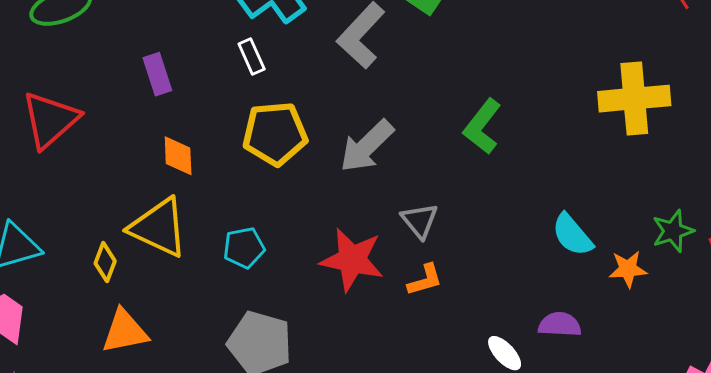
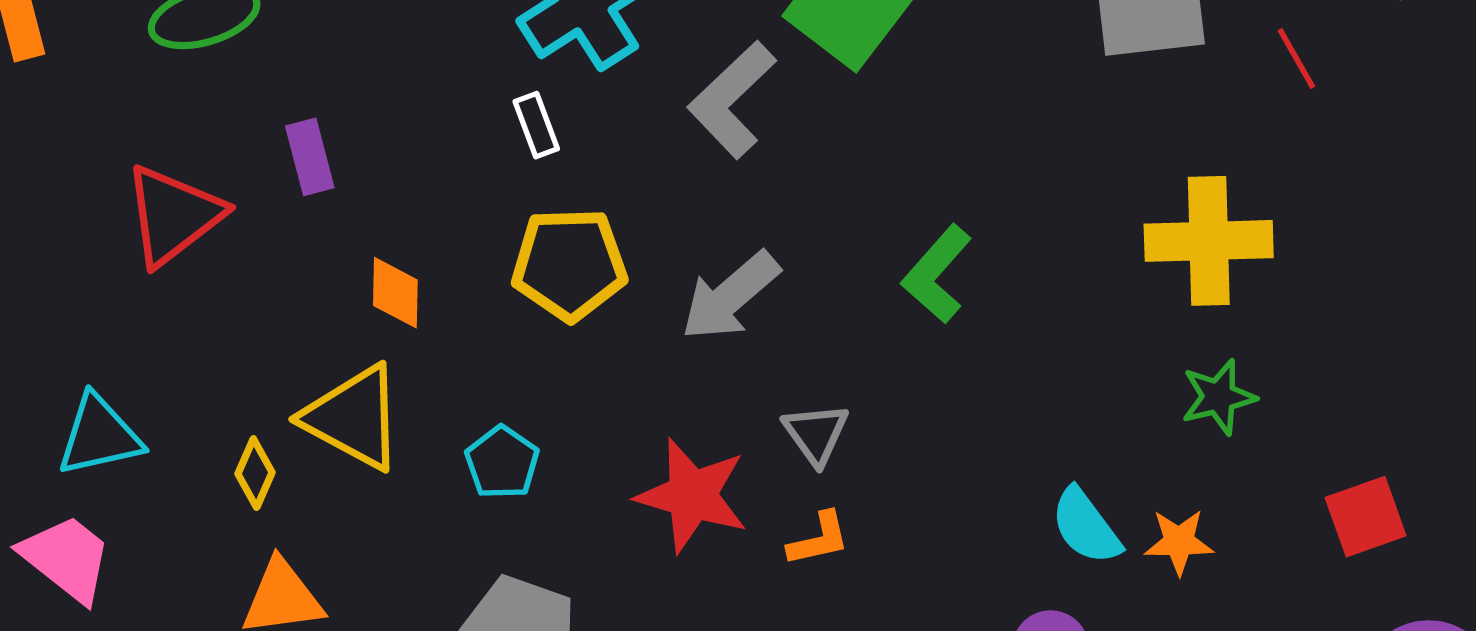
purple rectangle: (157, 74) -> (310, 157), moved
green star: (673, 231) -> (1219, 397), moved
cyan semicircle: (572, 235) -> (1086, 526), moved
cyan pentagon: (244, 248) -> (502, 462), turned -30

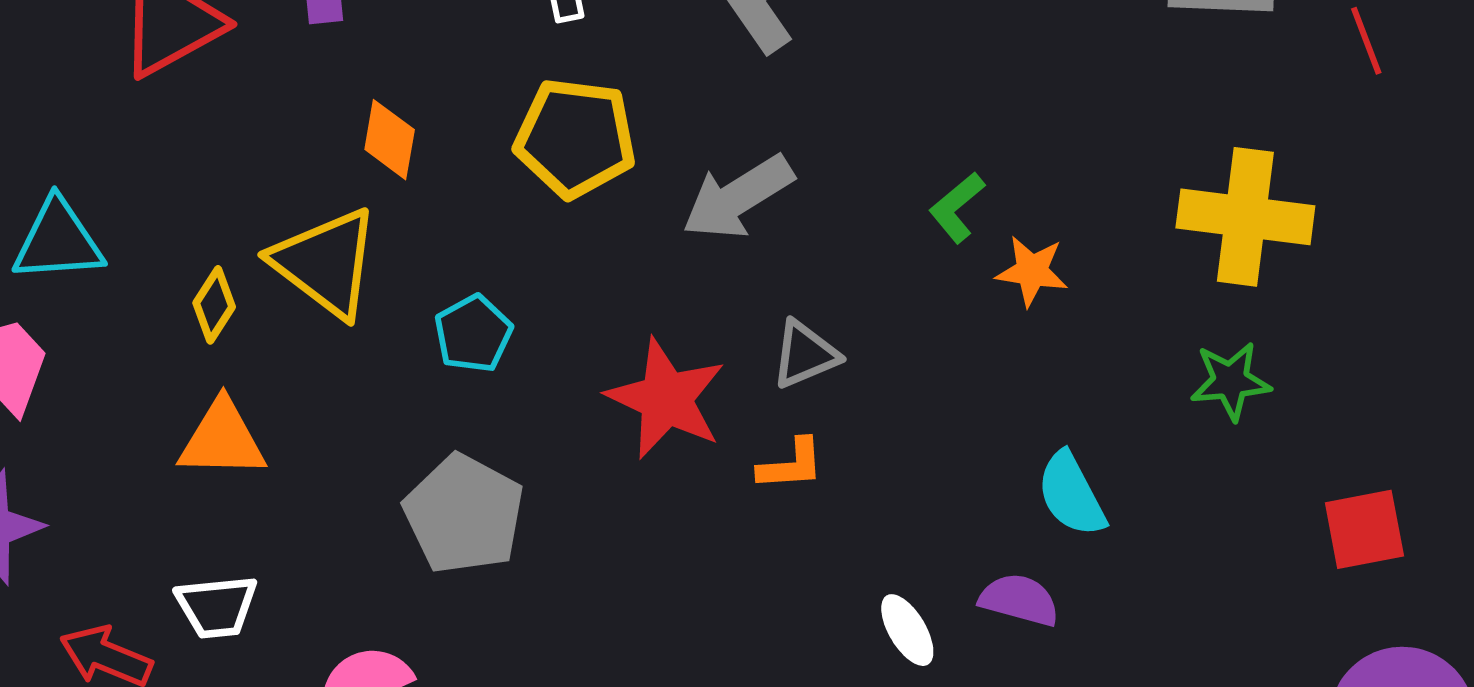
green L-shape: (937, 274) -> (957, 207), size x0.7
gray triangle: (816, 434) -> (805, 354), turned 34
orange star: (1179, 542) -> (1032, 271), moved

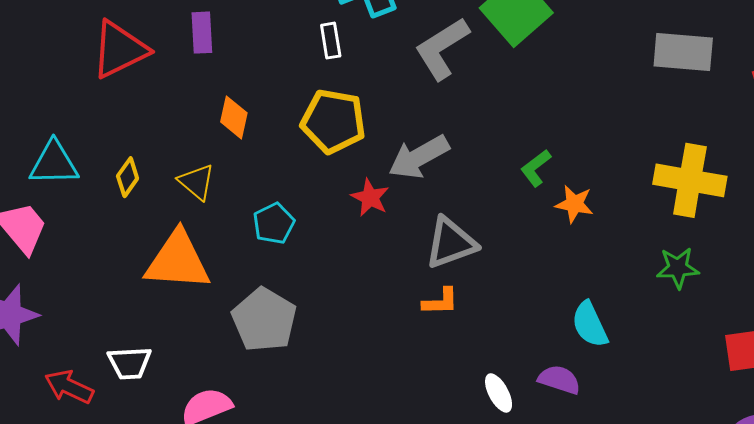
yellow triangle: (326, 263) -> (197, 182), size x0.6
yellow diamond: (214, 305) -> (128, 177), moved
gray triangle: (805, 354) -> (451, 243), size x1.4
red star: (666, 399) -> (370, 198), moved, size x0.6
orange triangle: (222, 439) -> (178, 261), moved, size x1.4

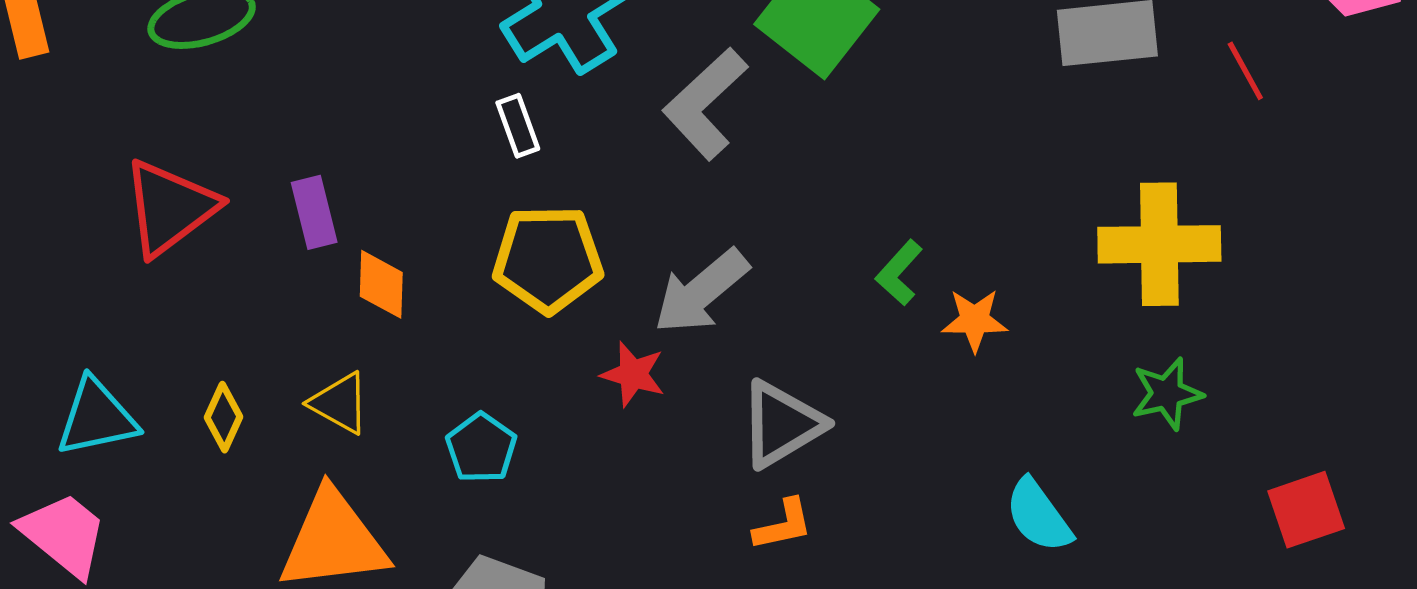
purple rectangle: (202, 33) -> (314, 212), moved

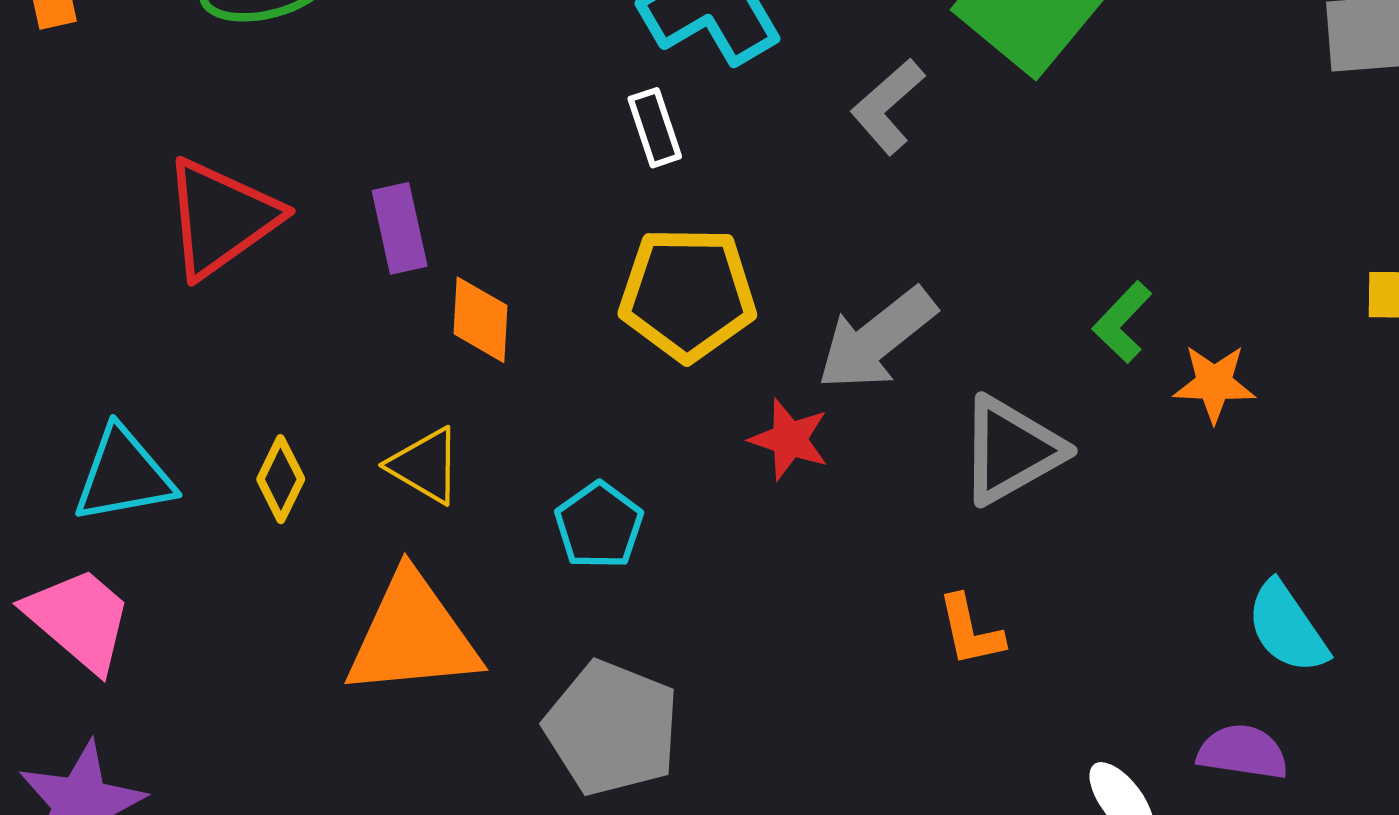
gray L-shape: (705, 104) -> (888, 106), size x0.7
gray triangle: (782, 424) -> (1011, 450), moved
orange L-shape: (783, 525) -> (970, 631), turned 88

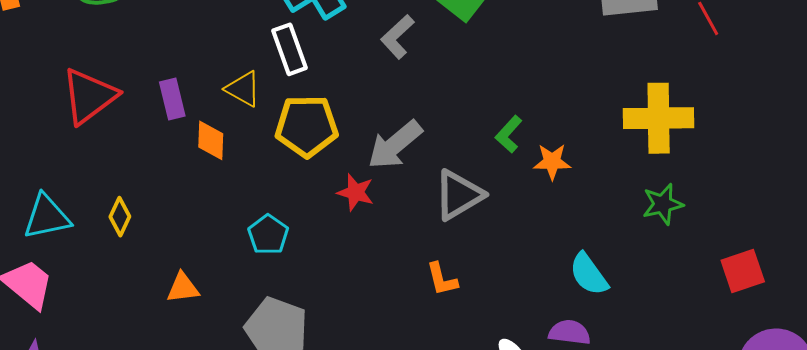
white rectangle: (655, 128) -> (290, 49), size x1.4
yellow triangle: (425, 466) -> (243, 89), moved
orange triangle: (413, 636) -> (183, 288), size x0.5

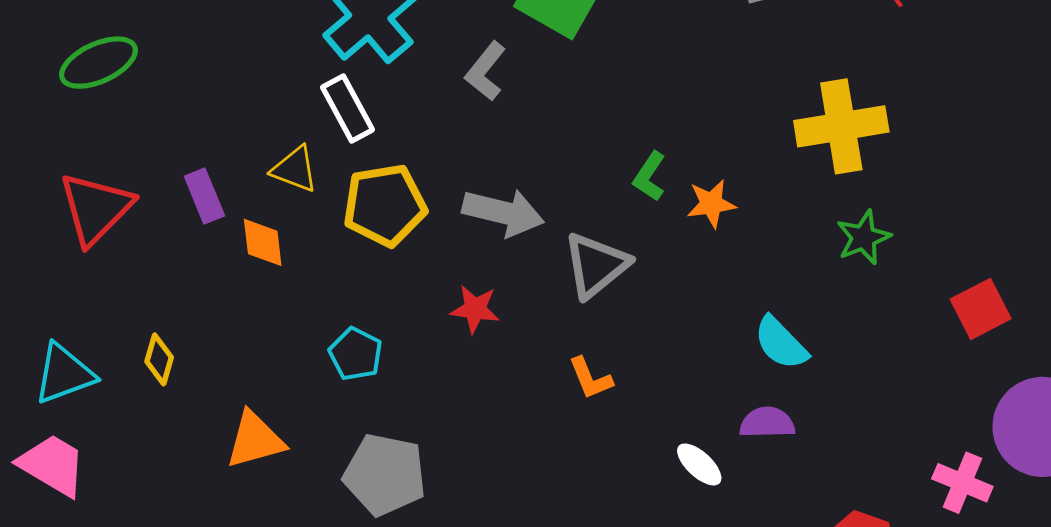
gray arrow: (395, 145) -> (503, 212), turned -118
red star: (356, 192) -> (475, 309), moved
orange triangle: (183, 288) -> (255, 440), size x1.4

